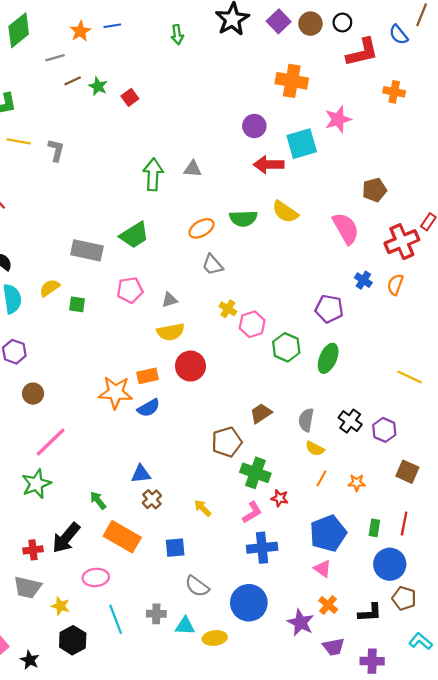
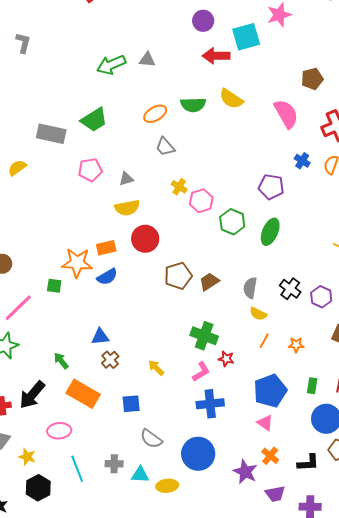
green arrow: (153, 174) -> (111, 65), turned -116
green square: (77, 304) -> (54, 286), moved
brown pentagon: (227, 442) -> (178, 276), moved

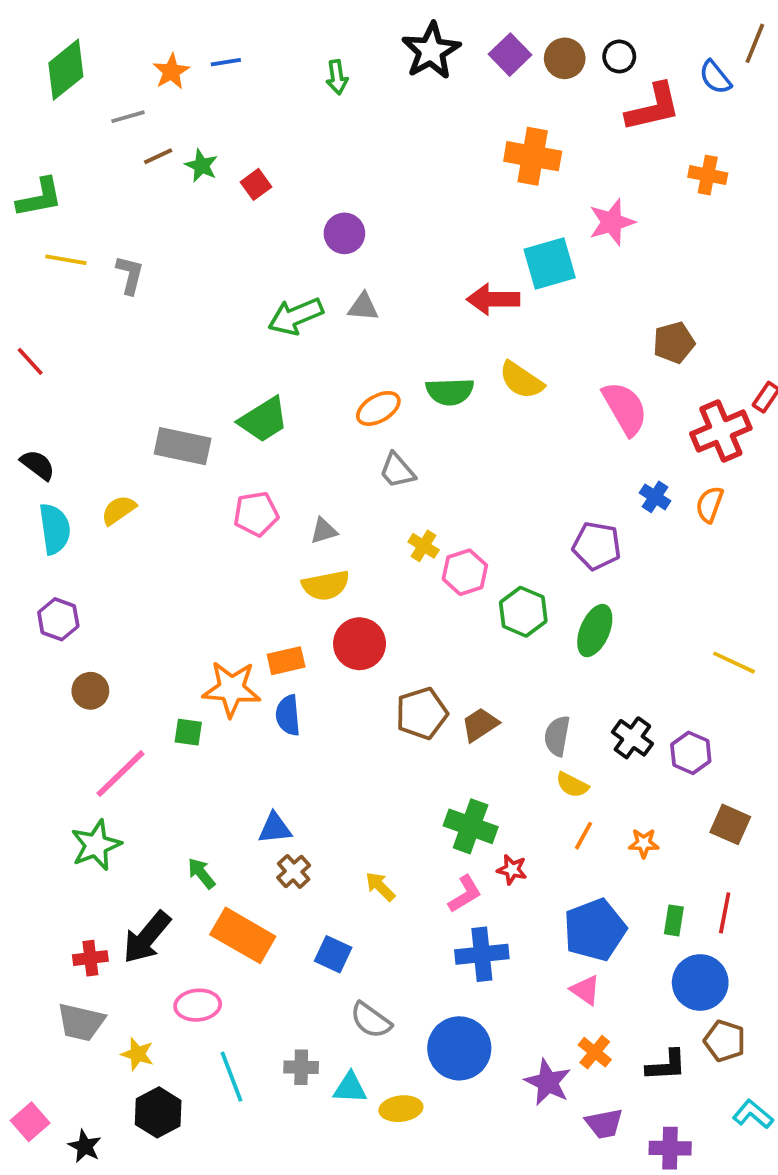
purple circle: (203, 21) -> (344, 233), moved
blue semicircle: (107, 277) -> (288, 715), turned 115
blue square: (131, 404) -> (333, 954), turned 30

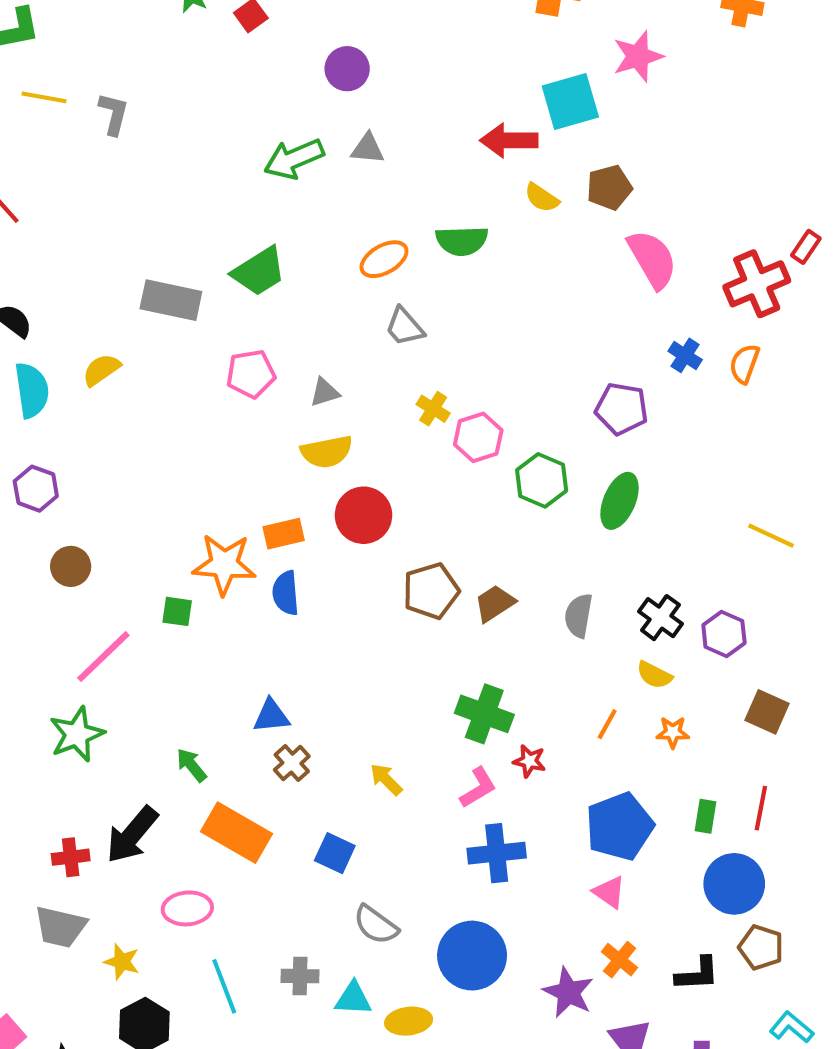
brown pentagon: (674, 343) -> (609, 188), moved
yellow semicircle: (521, 380) -> (542, 198), moved, size x0.7
yellow semicircle: (572, 785) -> (654, 675), moved

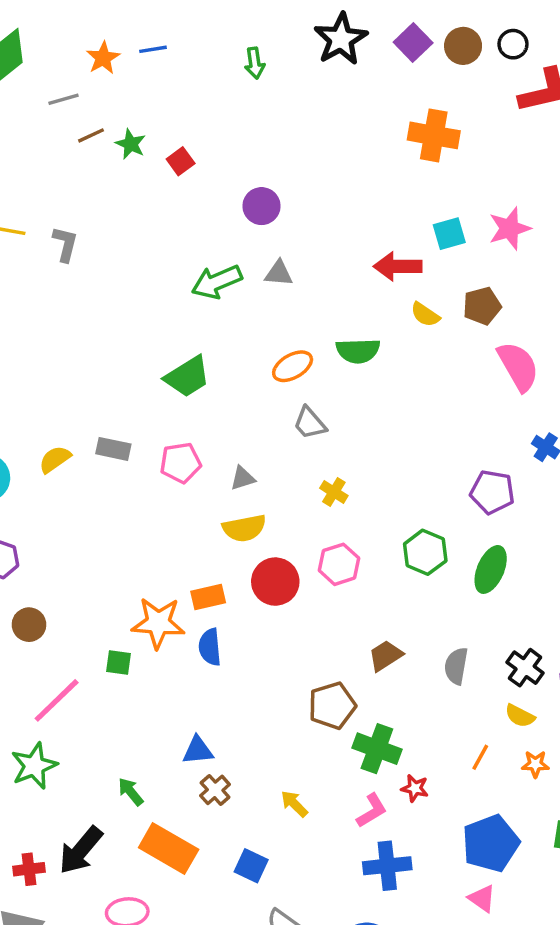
pink star: (638, 56) -> (510, 228), moved
cyan square: (570, 101) -> (449, 234), size x0.7
gray rectangle: (171, 300) -> (113, 449), moved, size x0.7
pink hexagon: (478, 437) -> (339, 564), moved
brown pentagon: (431, 591) -> (332, 706), moved

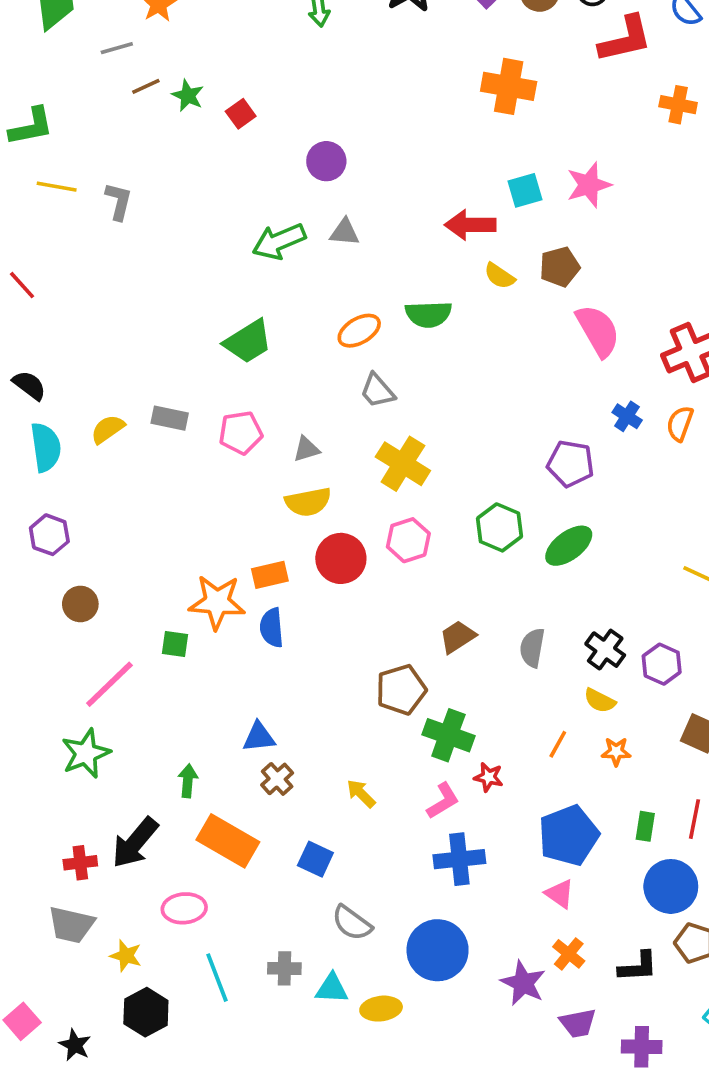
yellow cross: (334, 492) -> (403, 464), size x1.8
green ellipse: (491, 569) -> (569, 546), turned 30
green arrow: (131, 792) -> (188, 781), turned 44

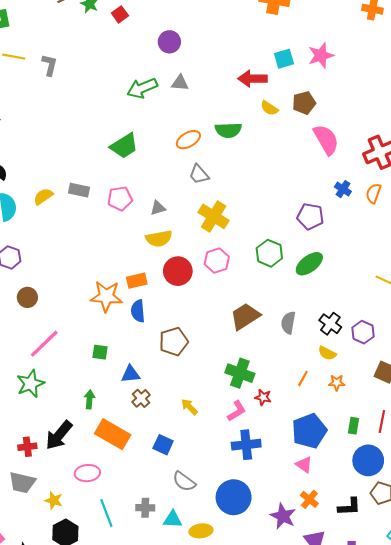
brown trapezoid: (458, 637) -> (245, 316), size x1.4
green square: (175, 644) -> (100, 352), moved
brown pentagon: (401, 690) -> (174, 342), moved

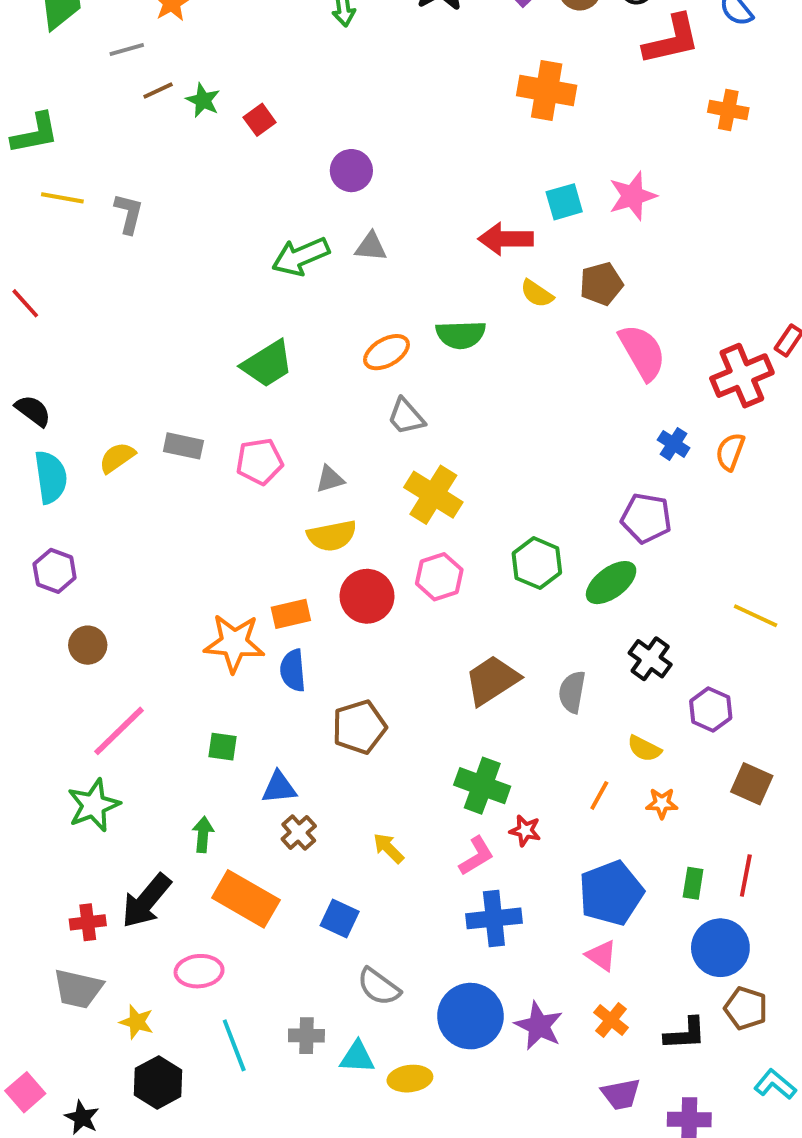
purple pentagon: (310, 216) -> (646, 518), moved
black cross: (330, 324) -> (650, 659), moved
purple star: (283, 516) -> (539, 1026), moved

